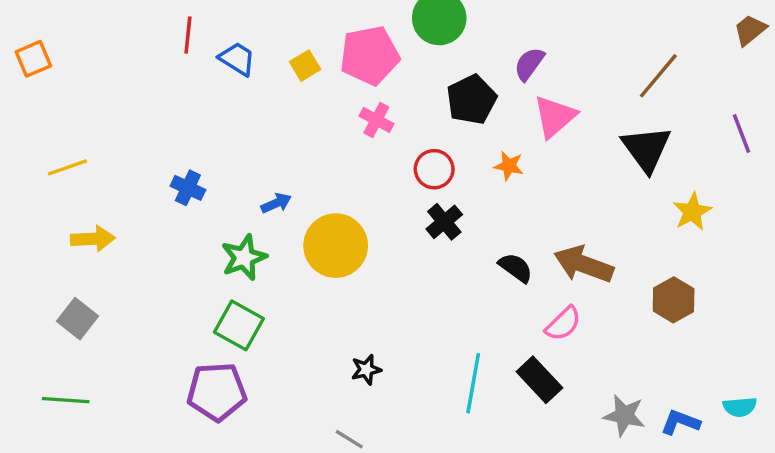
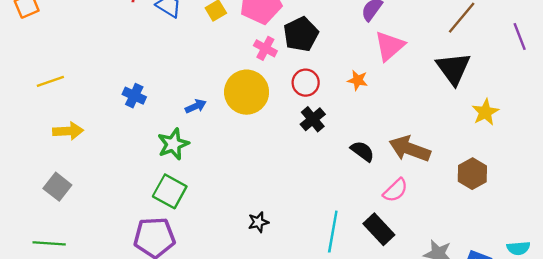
black pentagon: (471, 100) -> (301, 34), moved
purple line: (742, 134) -> (520, 37), moved
yellow circle: (336, 246) -> (247, 92), moved

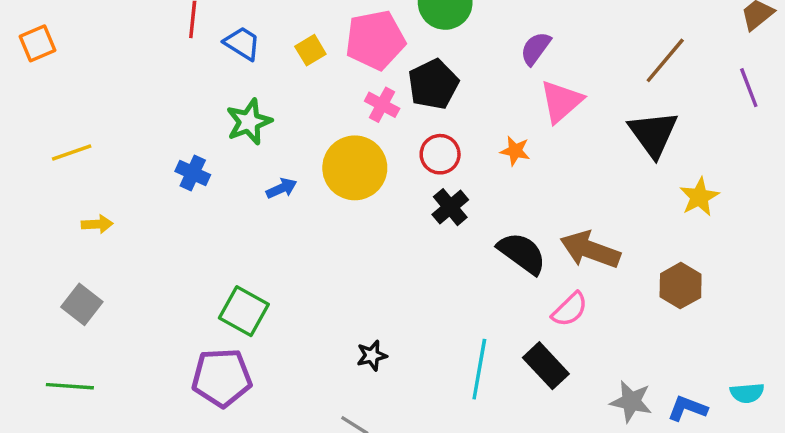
yellow arrow: (68, 131) -> (97, 224), size x0.7
green star: (173, 144) -> (249, 122), moved
black semicircle: (362, 151) -> (522, 253), size x1.4

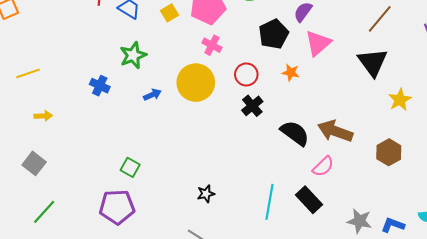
black pentagon: (433, 84) -> (274, 34), moved
green square: (244, 311) -> (130, 167), size x0.7
green line: (70, 386) -> (44, 212), moved, turned -52

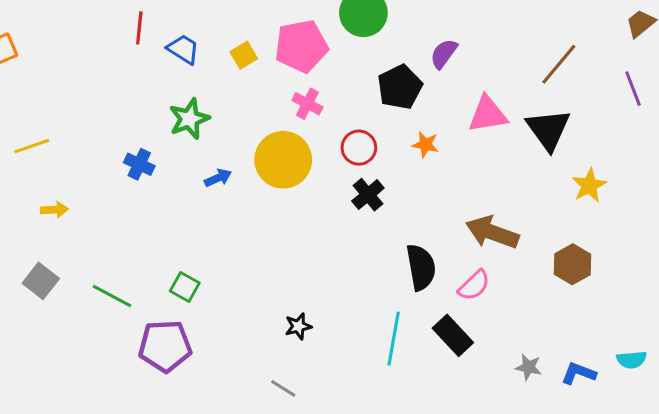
pink triangle: (318, 43) -> (488, 114), moved, turned 32
black semicircle: (295, 133) -> (421, 267), moved, turned 44
green line: (44, 212) -> (112, 296), moved, turned 76
gray star: (359, 221) -> (529, 367), size x0.7

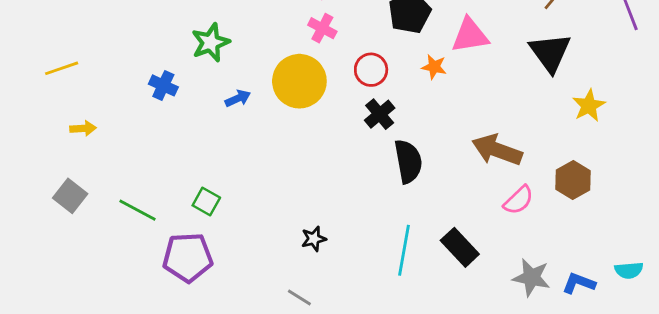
pink triangle: (488, 114) -> (470, 35), moved
black semicircle: (421, 267) -> (408, 161), moved
pink semicircle: (474, 285) -> (519, 200), moved
gray star: (529, 367) -> (531, 277), size x1.5

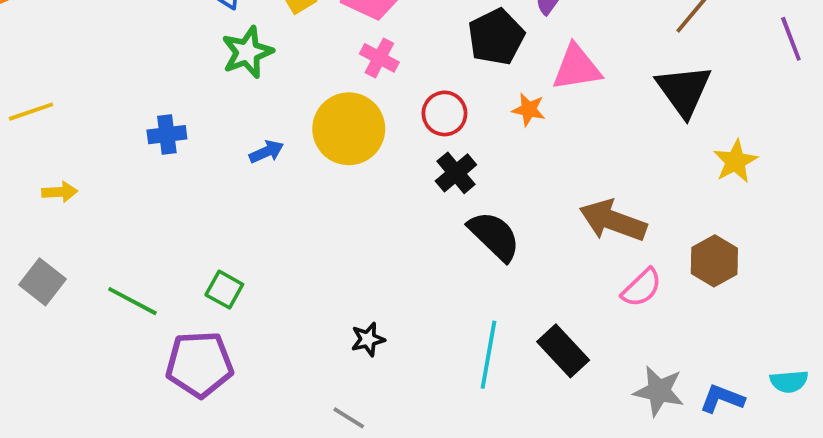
green star: (211, 43) -> (247, 52), moved
blue cross: (163, 85) -> (167, 135), turned -32
black semicircle: (408, 161) -> (494, 236), turned -36

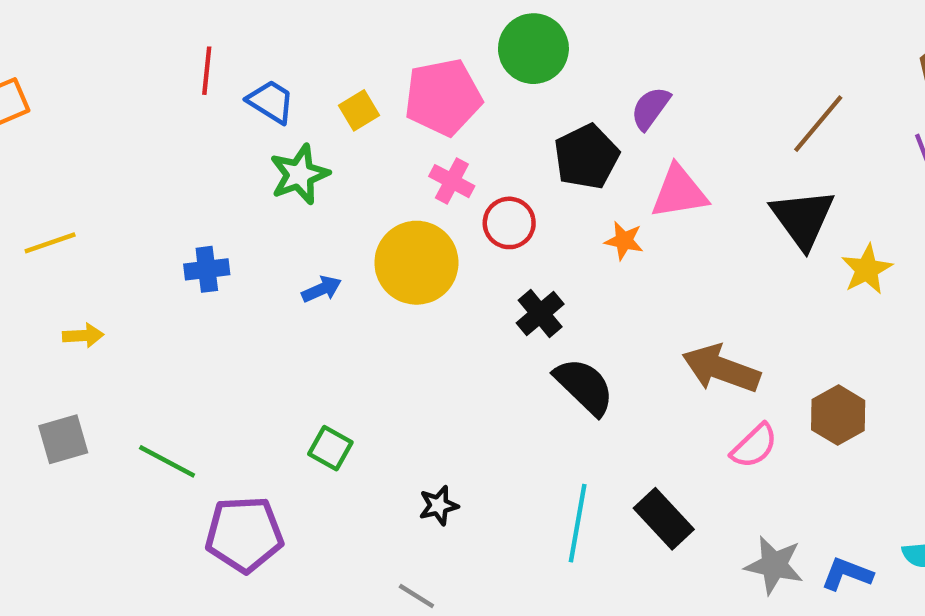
red circle: (444, 113) -> (509, 223), moved
yellow star: (735, 161) -> (867, 269), moved
gray square: (42, 282) -> (63, 439), turned 36
green square: (224, 290) -> (330, 448), moved

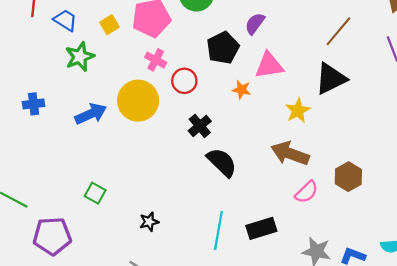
black triangle: (803, 219) -> (331, 79), turned 40
yellow star: (867, 269) -> (298, 111), moved
blue arrow: (322, 289) -> (91, 114), size x1.6
black rectangle: (664, 519) -> (261, 228), turned -64

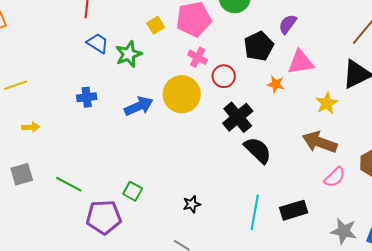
blue trapezoid: (65, 20) -> (98, 43), moved
black cross: (200, 126) -> (238, 117), size x1.4
green square: (95, 193) -> (133, 191), moved

